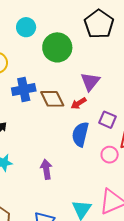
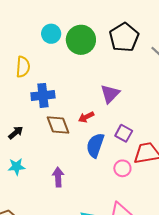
green circle: (57, 47) -> (81, 40), moved
brown diamond: (52, 99) -> (58, 125), moved
red arrow: (79, 103) -> (86, 117), moved

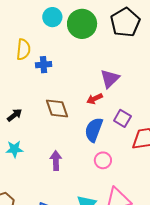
blue cross: (43, 95) -> (44, 65), moved, size x0.7
red arrow: (86, 117) -> (95, 99), moved
pink circle: (122, 168) -> (103, 160), moved

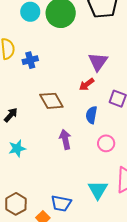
blue semicircle: (94, 130) -> (91, 115), size x0.7
purple arrow: (56, 161) -> (65, 139), moved

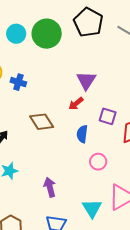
blue cross: (30, 60) -> (18, 82), turned 35
purple arrow: (65, 139) -> (50, 187), moved

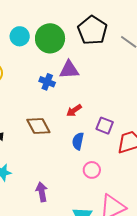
purple triangle: (86, 81) -> (69, 70), moved, turned 50
blue cross: (18, 82) -> (47, 82), moved

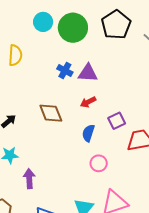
purple triangle: (69, 70) -> (88, 73), moved
purple square: (105, 126) -> (117, 121), turned 36
purple arrow: (42, 192) -> (29, 179), moved

